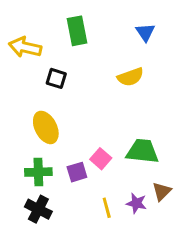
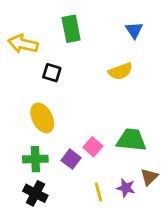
purple square: (77, 172) -> (71, 159), turned -36

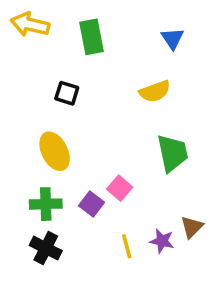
yellow arrow: (23, 44) -> (30, 25), moved
green trapezoid: (131, 140) -> (172, 153), moved, turned 72

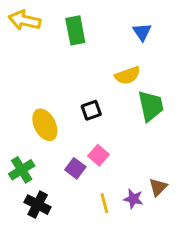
black square: (67, 93) -> (91, 110), moved, turned -36
green trapezoid: (172, 153) -> (151, 106), moved
green cross: (46, 204) -> (22, 170), moved, turned -30

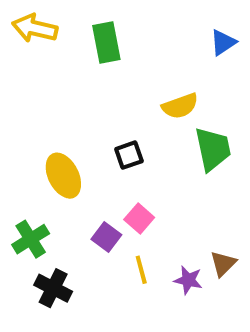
blue triangle: (142, 32) -> (223, 43), moved, turned 30
yellow line: (104, 203) -> (141, 270), moved

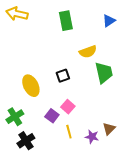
green rectangle: (106, 43) -> (66, 21), moved
black cross: (53, 288) -> (26, 141), turned 30

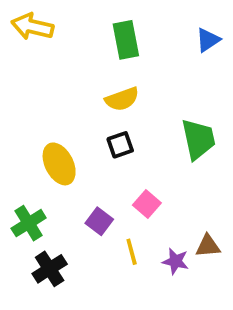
yellow semicircle: (88, 52) -> (122, 99), moved
pink square: (68, 107) -> (147, 204), moved
brown triangle: (109, 129) -> (208, 246), turned 40

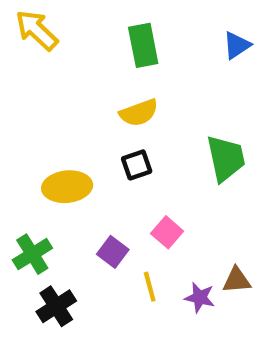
yellow arrow: (32, 27) -> (37, 30), turned 30
yellow ellipse: (59, 164) -> (67, 187), turned -69

